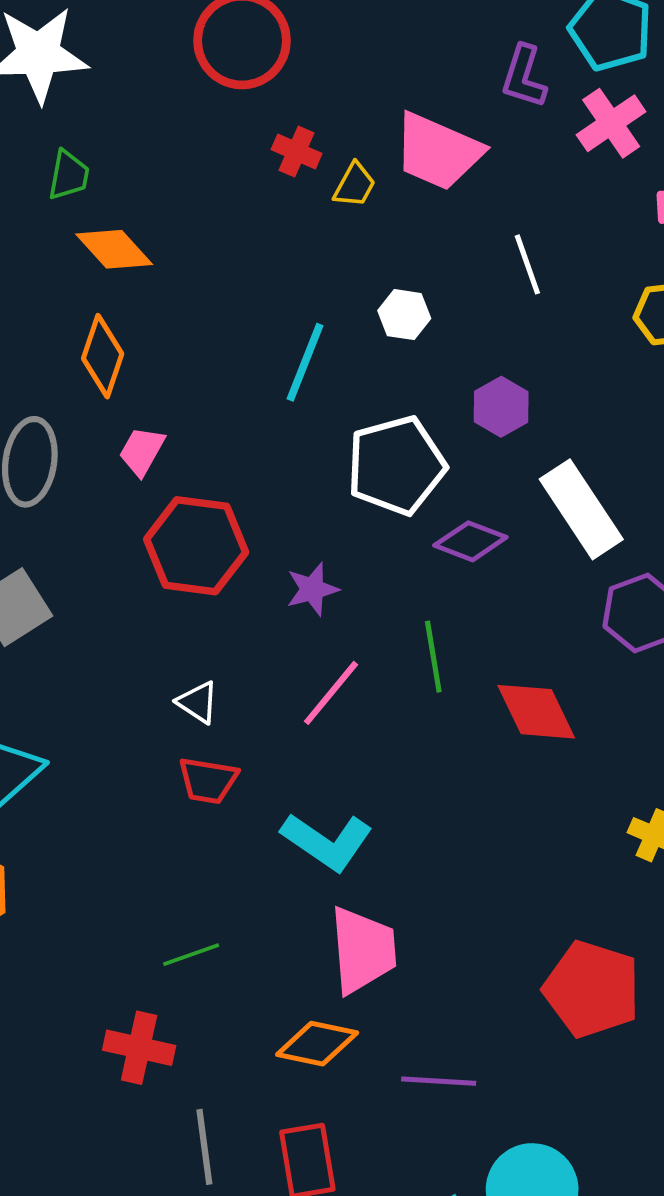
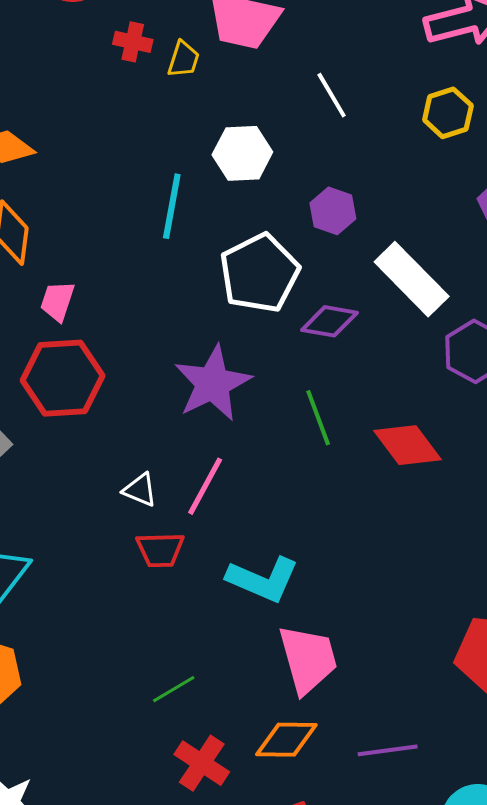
white hexagon: (404, 315) -> (242, 153), size x1.4
red hexagon: (196, 546) -> (63, 378), moved
purple star: (312, 589) -> (213, 383), size x1.8
pink line: (331, 693) -> (205, 486), moved
red cross: (139, 1048) -> (202, 763), moved, turned 32

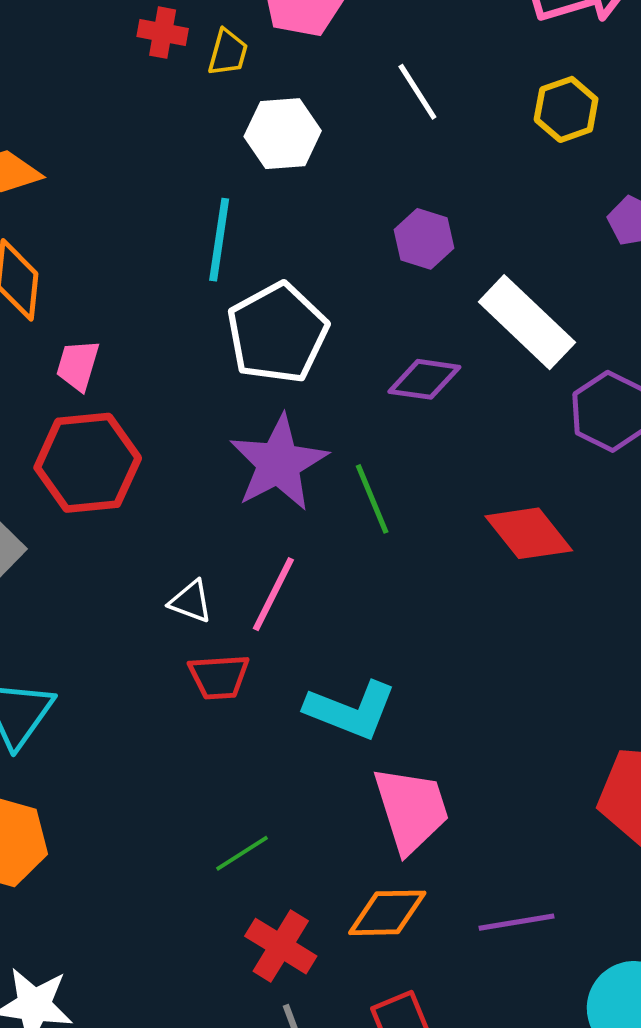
white hexagon: (242, 153) -> (283, 134), moved
white pentagon: (259, 273) -> (277, 333), moved
green line: (318, 418) -> (372, 499), moved

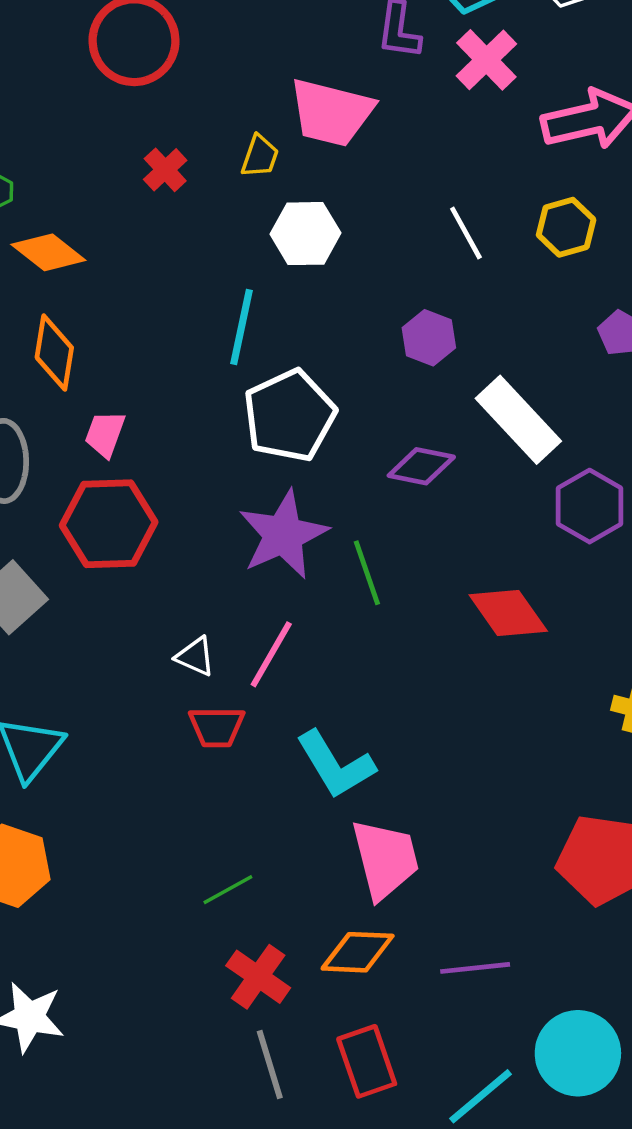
red cross: (163, 33) -> (165, 170), moved, turned 33
white line: (417, 92) -> (466, 233), moved
cyan L-shape: (351, 710) -> (335, 765), turned 34

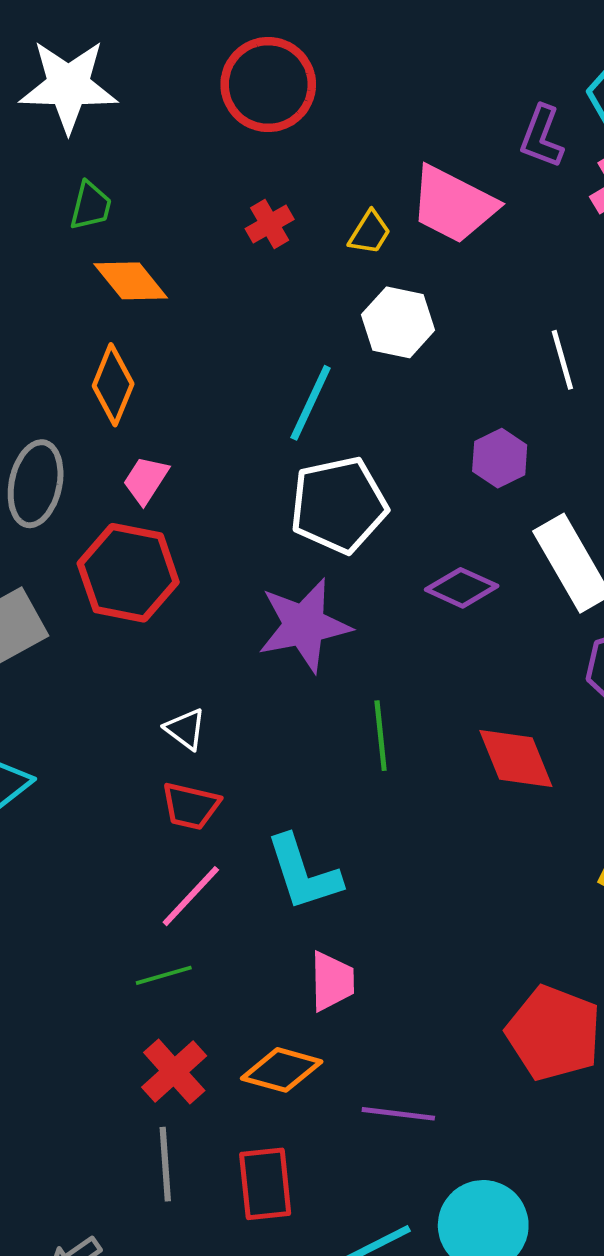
green line: (367, 573) -> (381, 736), moved
pink line: (271, 654) -> (191, 896), moved
pink trapezoid: (385, 859) -> (332, 981), size x0.7

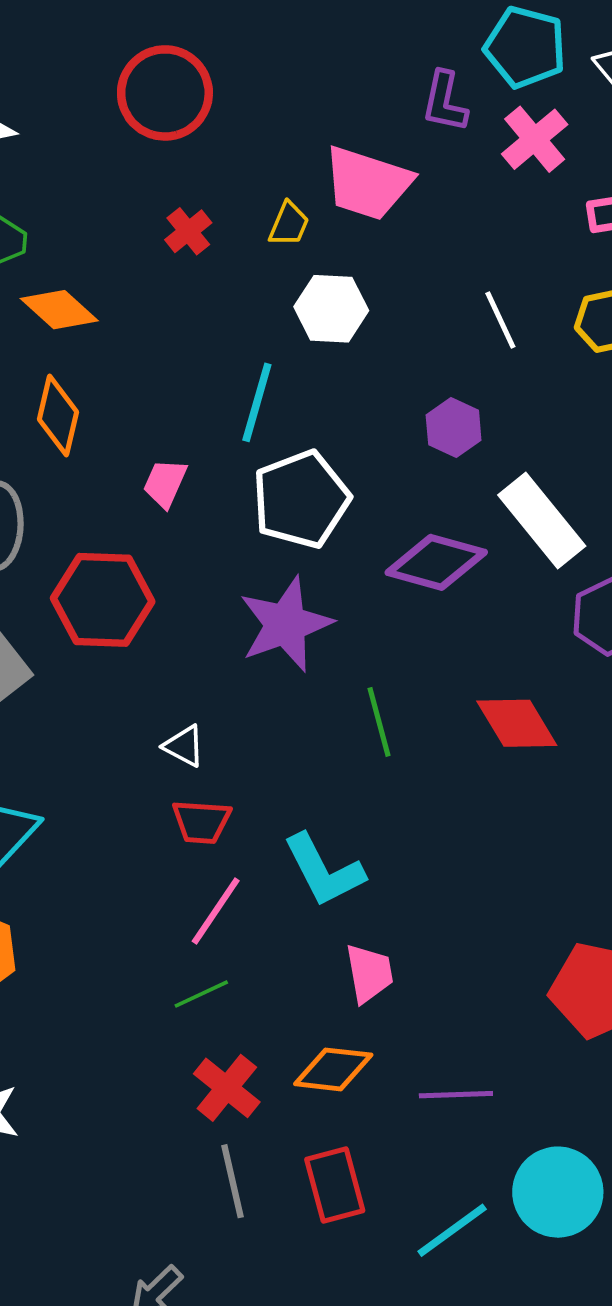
pink trapezoid: (146, 480) -> (165, 483), moved
purple diamond: (462, 588) -> (436, 562), size x1.4

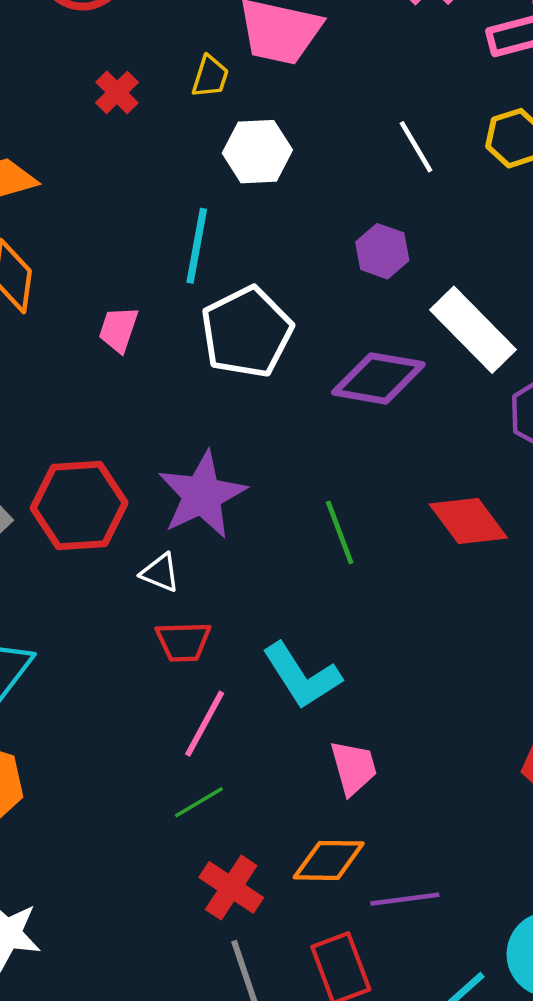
red hexagon: (103, 600) -> (79, 506), moved
purple star: (286, 624) -> (202, 495), moved
purple line: (456, 1095) -> (405, 899), moved

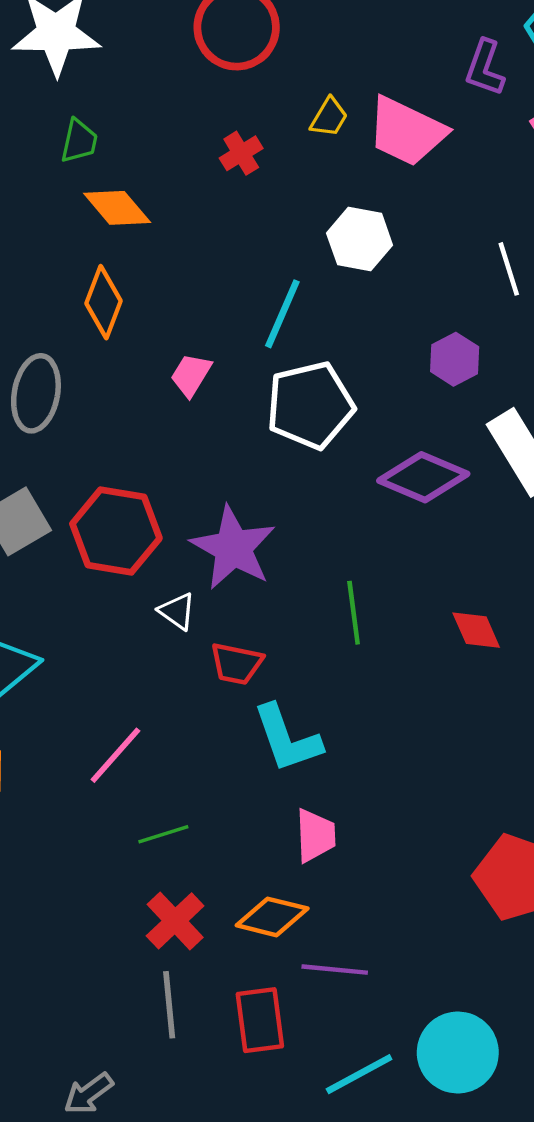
yellow trapezoid: (210, 77) -> (329, 117), moved
purple star: (202, 495) -> (233, 548), turned -30
red diamond: (468, 521) -> (476, 630), size x0.7
red trapezoid: (183, 642) -> (236, 664), moved
pink line: (205, 724) -> (115, 755), moved

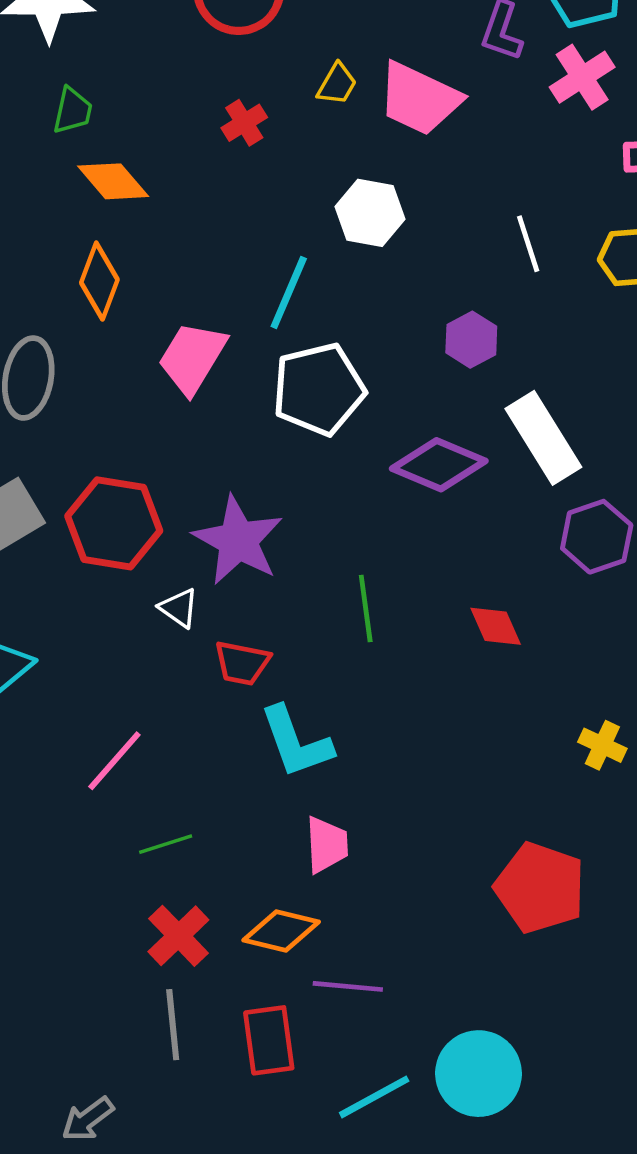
pink trapezoid: (191, 375) -> (192, 358), size x1.6

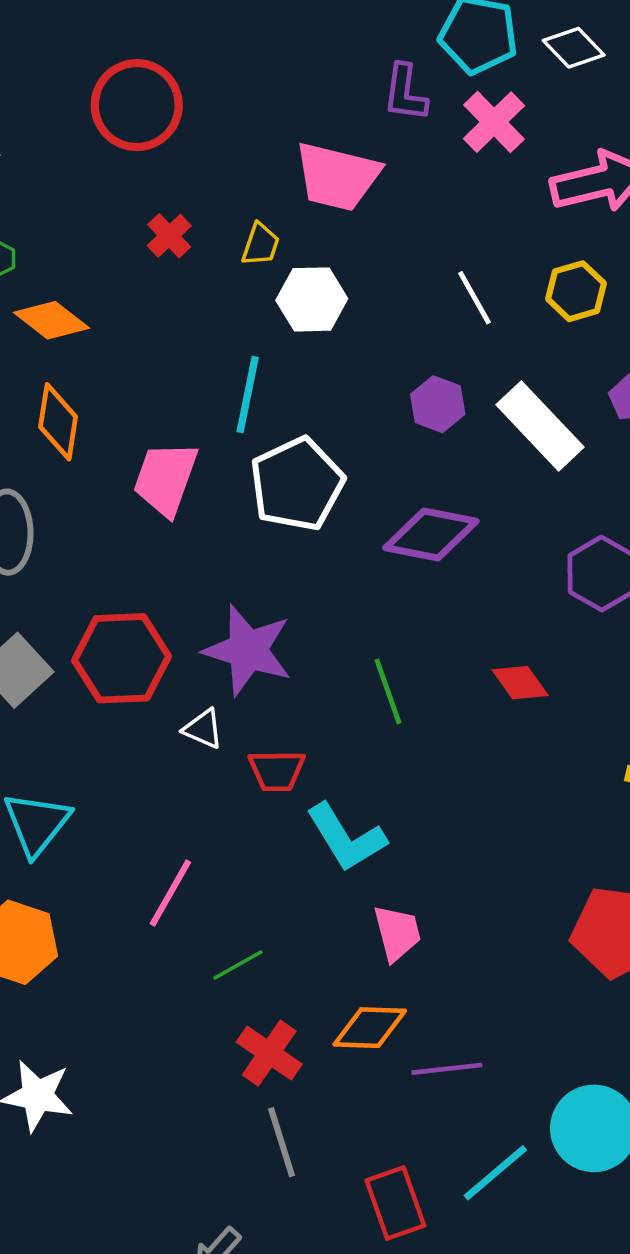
yellow trapezoid: (337, 84) -> (261, 245), moved
white rectangle: (543, 438) -> (540, 426), moved
red rectangle: (269, 1040) -> (395, 1203), moved

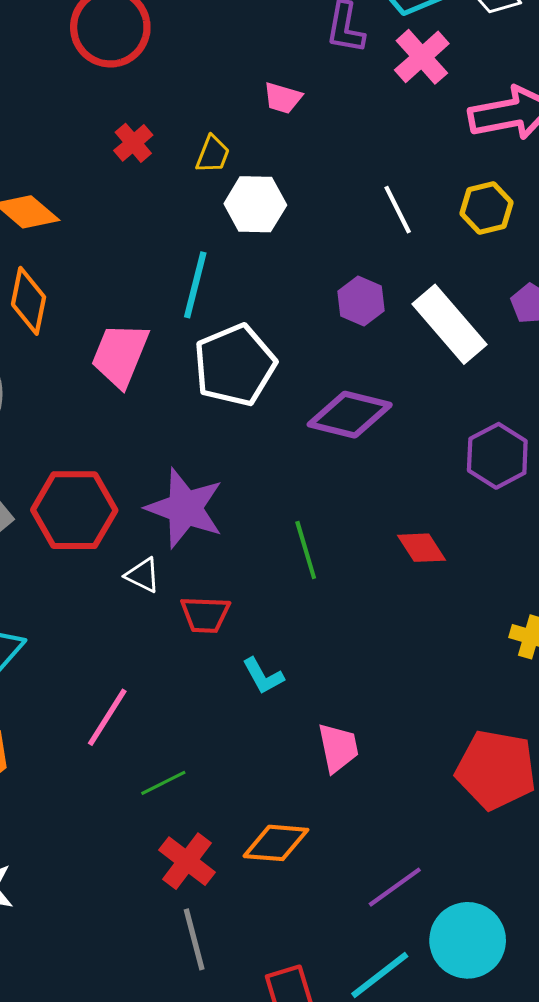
pink trapezoid: (337, 176) -> (283, 98), size x0.5
cyan L-shape: (346, 838) -> (263, 676), size x0.6
pink trapezoid: (397, 933) -> (338, 748), moved
purple line: (447, 1069) -> (395, 887), moved, turned -32

